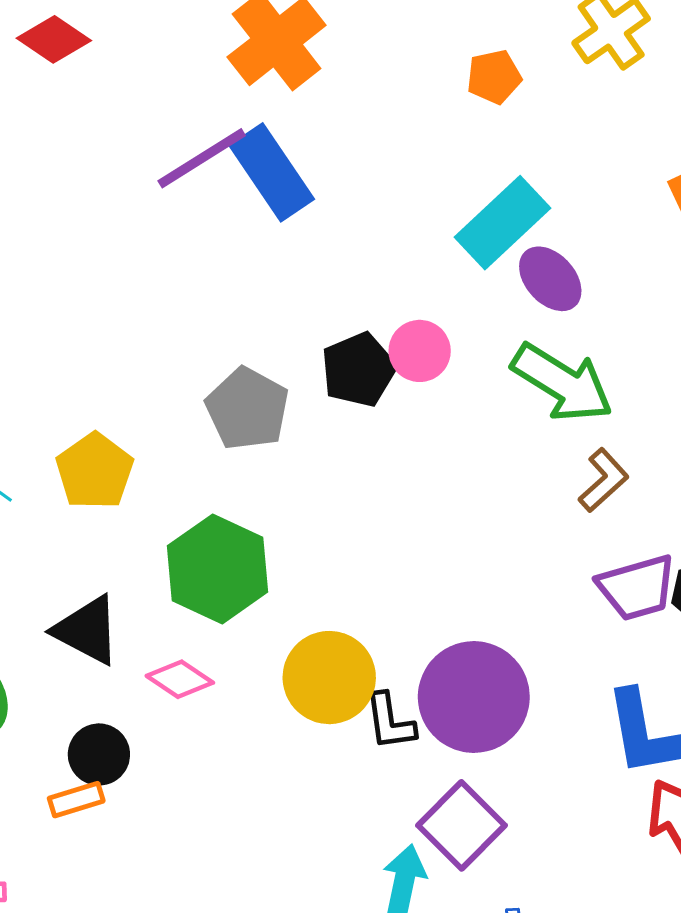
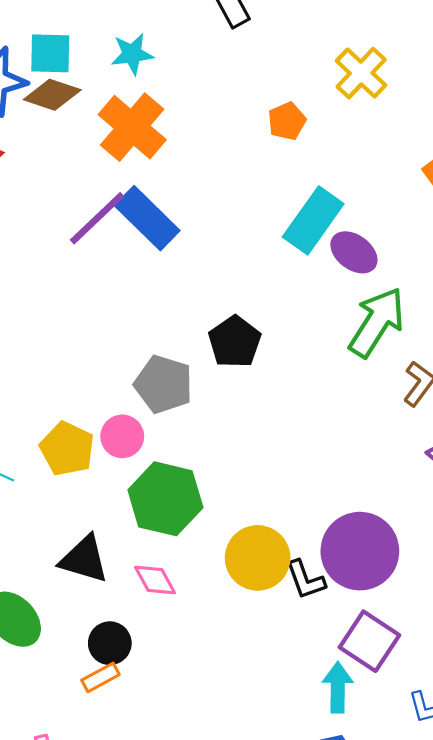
pink circle: (420, 351) -> (122, 436), moved
green arrow: (562, 383) -> (377, 322), turned -78
pink diamond: (180, 679) -> (155, 580), turned 39

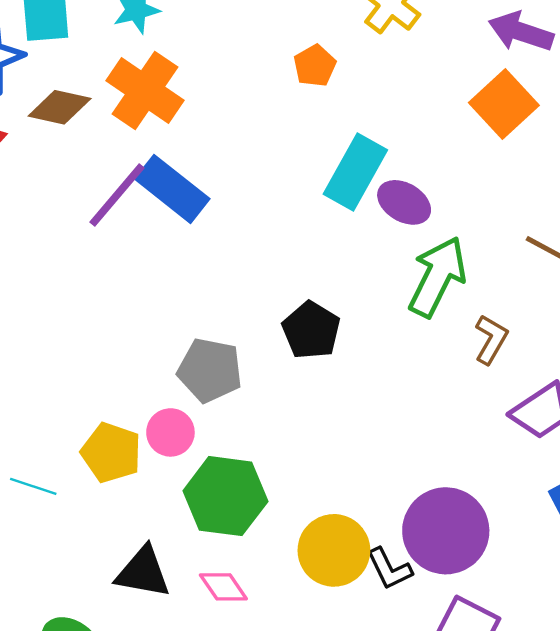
brown diamond: (52, 95) -> (60, 107), moved
black pentagon: (235, 342) -> (311, 330), moved

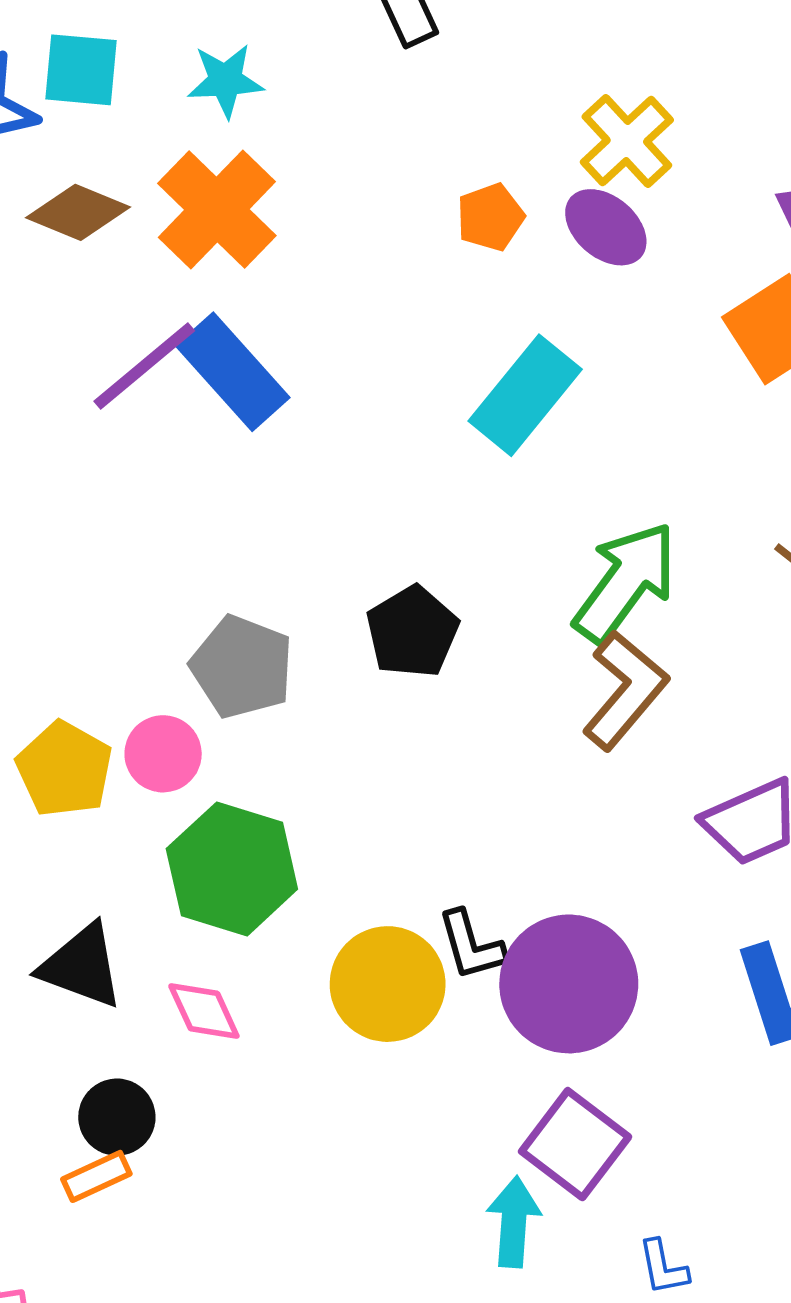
purple ellipse: (404, 202) -> (606, 227), moved
brown L-shape: (491, 339) -> (625, 690), moved, size x1.5
black L-shape: (389, 569) -> (471, 945), moved

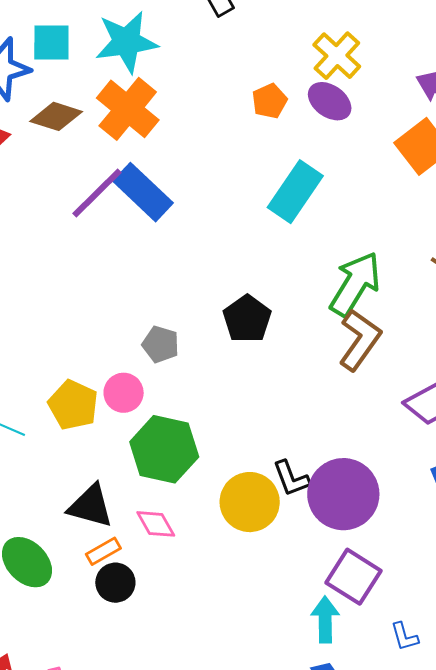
cyan star: (225, 81) -> (127, 42), size x1.6
gray pentagon: (242, 667) -> (161, 344), size x0.7
orange rectangle: (96, 1176) -> (103, 551), moved

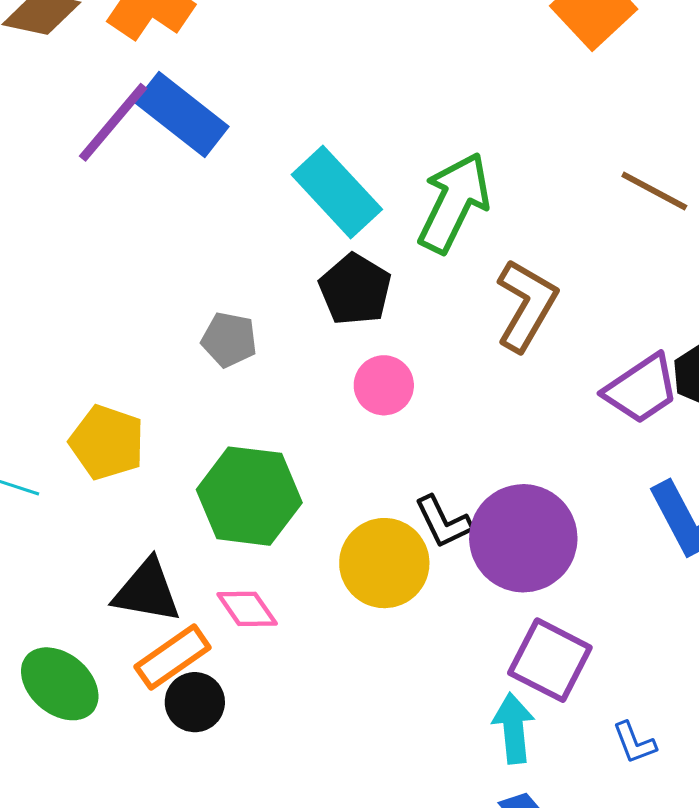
cyan rectangle: (295, 192) -> (337, 192), moved, turned -72
green arrow: (355, 284) -> (454, 203), moved
pink circle: (124, 393) -> (384, 385), moved
orange rectangle: (103, 551) -> (173, 657), size x1.4

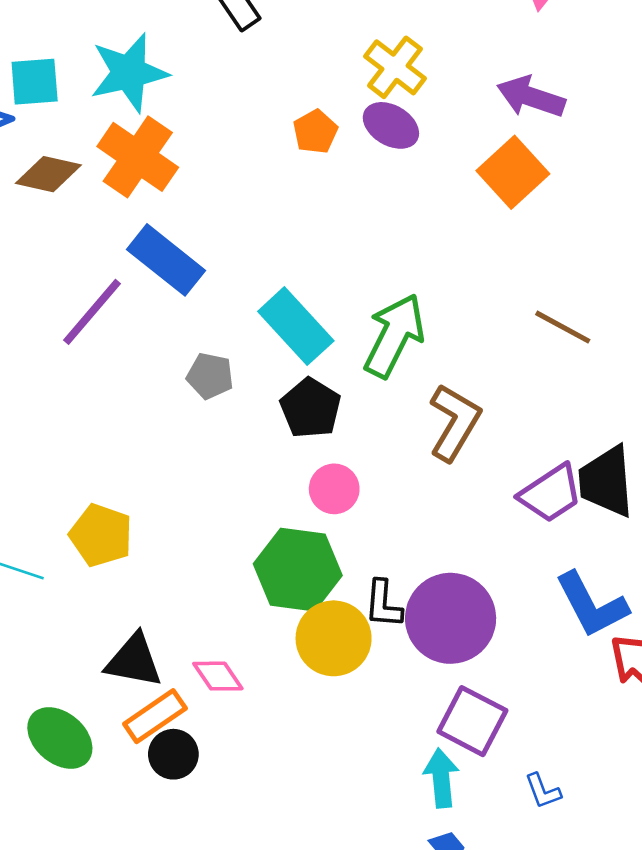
purple line: (113, 122) -> (92, 312), moved
gray pentagon: (229, 340) -> (210, 376), moved
green hexagon: (249, 496) -> (298, 570), moved
black L-shape: (443, 522) -> (383, 604), turned 30

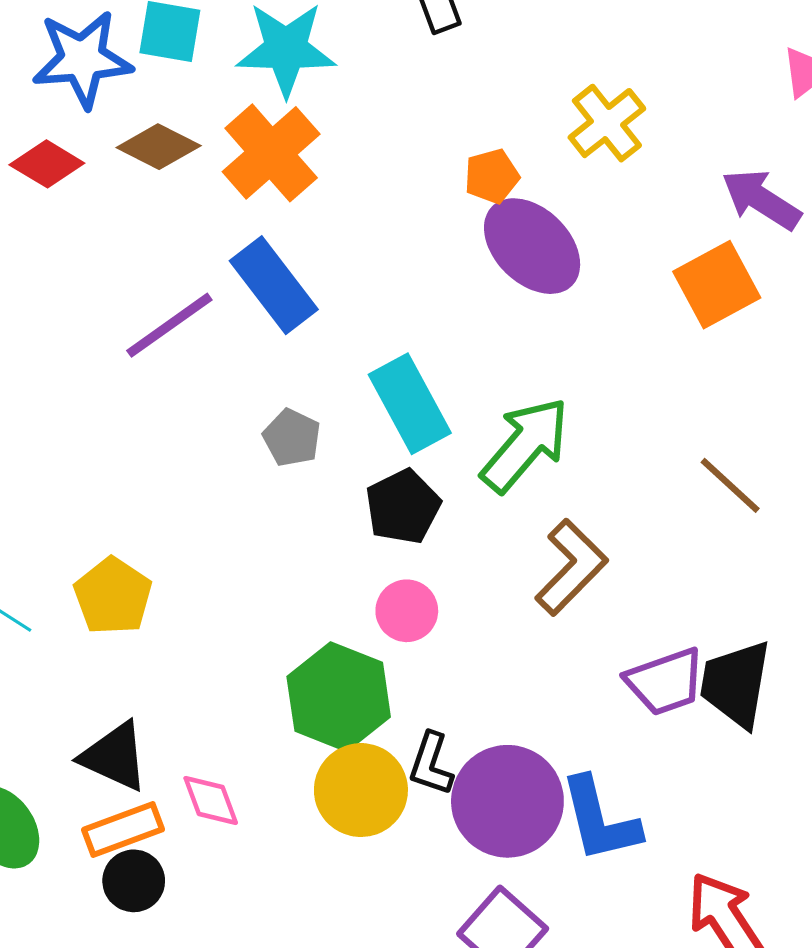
purple ellipse: (391, 125) -> (532, 246), moved, size x1.5
blue L-shape: (592, 605) -> (600, 820), moved

